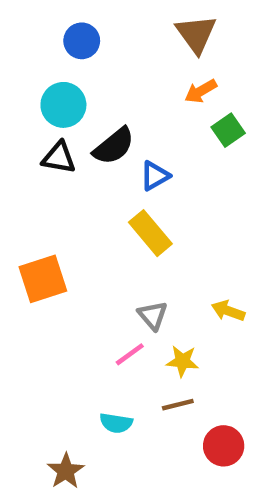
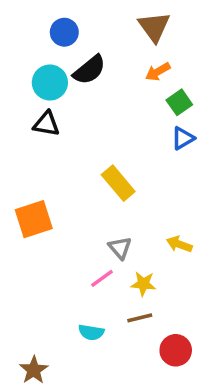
black semicircle: (114, 146) -> (89, 70), moved
blue triangle: (155, 176) -> (183, 138), moved
brown star: (66, 471) -> (34, 370), moved

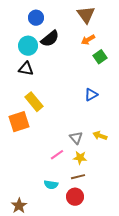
blue triangle: (183, 138) -> (91, 95), moved
yellow rectangle: (118, 183) -> (34, 102), moved
gray triangle: (120, 248) -> (76, 138), moved
red circle: (176, 350) -> (75, 197), moved

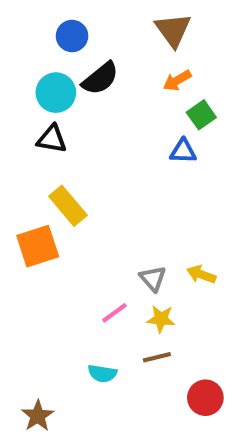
blue triangle: (91, 95) -> (183, 151), moved, turned 32
red circle: (75, 197) -> (205, 398), moved

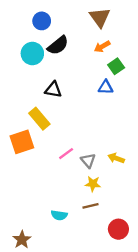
black triangle: (52, 139) -> (53, 90), moved
pink line: (114, 313) -> (66, 154), moved

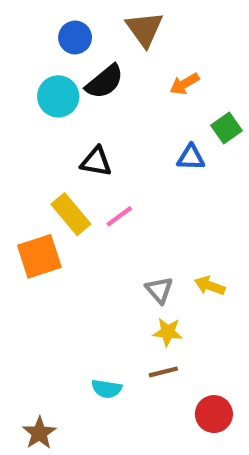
brown triangle: (100, 17) -> (144, 29), moved
green square: (116, 66) -> (227, 128), moved
pink line: (66, 154) -> (119, 216), moved

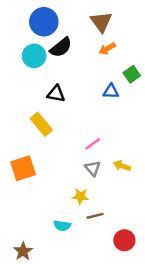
brown triangle: (144, 29) -> (101, 22), moved
blue circle: (75, 38) -> (44, 22), size x1.5
pink line: (119, 216) -> (93, 144), moved
orange square: (39, 256) -> (23, 168), moved
yellow star: (168, 332) -> (80, 196), moved

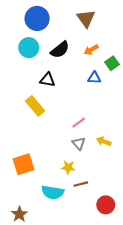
black semicircle: (61, 47) -> (60, 50), moved
orange arrow: (107, 49) -> (91, 50), moved
orange square: (23, 168) -> (23, 164), moved
cyan semicircle: (62, 226) -> (53, 192), size x1.5

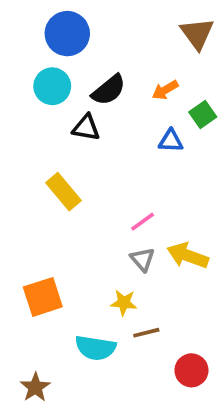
brown triangle: (86, 18) -> (197, 34), moved
black triangle: (47, 80) -> (86, 128), moved
yellow arrow: (104, 141) -> (188, 256), size x1.5

